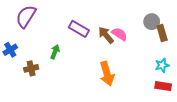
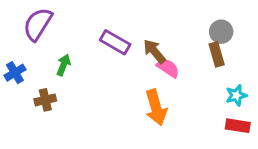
brown rectangle: (162, 33) -> (217, 54), moved
pink semicircle: (119, 34) -> (168, 68), moved
green arrow: (55, 52) -> (63, 65), moved

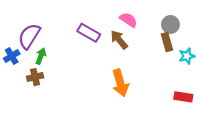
purple semicircle: (38, 24) -> (29, 36), moved
green arrow: (63, 65) -> (41, 56), moved
pink semicircle: (168, 68) -> (128, 20), moved
cyan star: (236, 95) -> (187, 56), moved

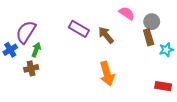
pink semicircle: (128, 20) -> (127, 13), moved

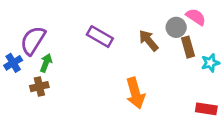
pink semicircle: (127, 13) -> (196, 17), moved
gray circle: (152, 22) -> (176, 27), moved
brown arrow: (106, 35) -> (149, 41), moved

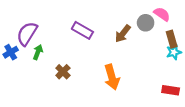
brown arrow: (149, 41) -> (123, 34), turned -102
brown rectangle: (188, 47) -> (172, 39), moved
brown cross: (39, 87) -> (63, 72), moved, turned -32

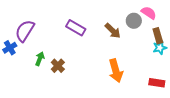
brown arrow: (123, 34) -> (113, 31), turned -84
green arrow: (38, 52) -> (40, 59), moved
orange arrow: (112, 77) -> (116, 71), moved

